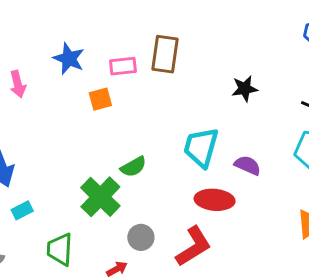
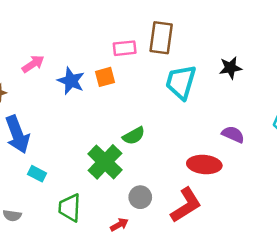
blue star: (69, 59) -> (71, 81), moved
pink arrow: (18, 84) -> (33, 64), turned -110
cyan trapezoid: (201, 147) -> (181, 82), moved
cyan rectangle: (22, 210) -> (37, 174), turned 54

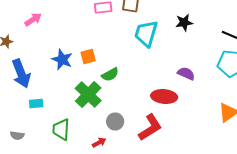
orange square: (105, 77) -> (88, 56), moved
blue star: (71, 81) -> (62, 60), moved
cyan rectangle: (37, 174) -> (36, 104), turned -32

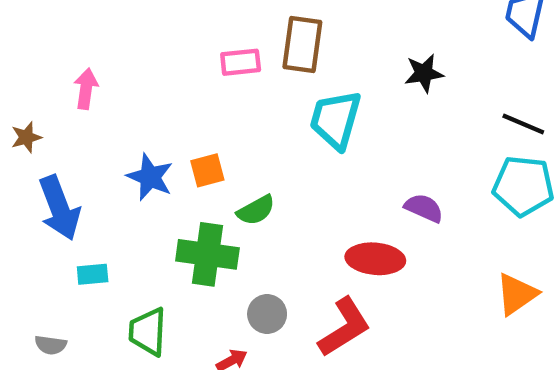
pink arrow: (33, 20) -> (86, 89), turned -48
black star: (184, 22) -> (424, 73), moved
green cross: (88, 94) -> (207, 254), turned -36

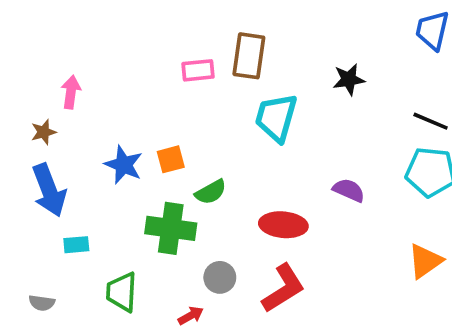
brown star: (26, 137) -> (44, 132), moved
red ellipse: (375, 259) -> (283, 225), moved

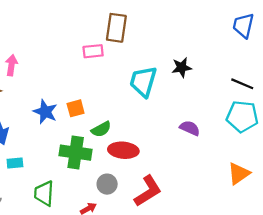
brown rectangle: (249, 56) -> (116, 28), moved
black star: (349, 79) -> (182, 67), moved
red ellipse: (283, 225) -> (123, 150), moved

